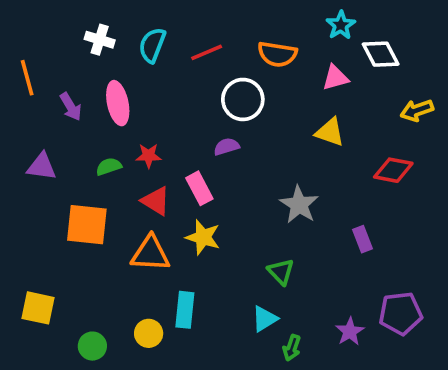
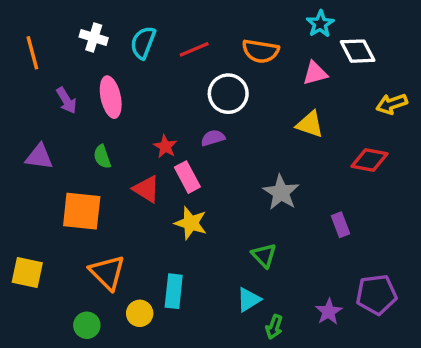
orange line: (27, 78) -> (32, 53), moved
red star: (149, 156) -> (165, 146), moved, turned 30
green semicircle: (109, 167) -> (102, 157), turned -90
orange triangle: (150, 254) -> (107, 272), moved, turned 42
yellow square: (38, 308) -> (27, 272), moved

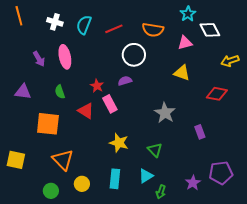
orange line: (32, 53) -> (19, 16), moved
yellow star: (191, 223) -> (119, 143), moved
cyan rectangle: (174, 291) -> (115, 179), moved

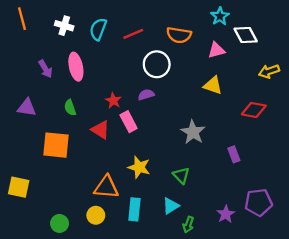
orange triangle: (63, 160) -> (106, 187), moved, turned -40

